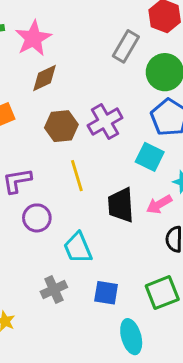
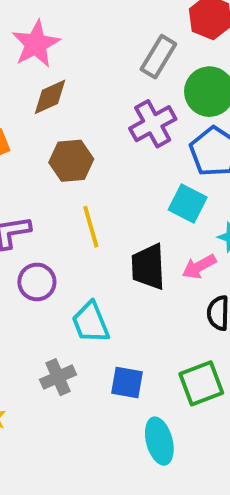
purple cross: (105, 122) -> (153, 124), moved

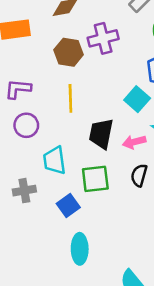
purple cross: (153, 124) -> (103, 38), moved
blue square: (127, 382) -> (68, 205), turned 30
green square: (201, 383) -> (95, 179), moved

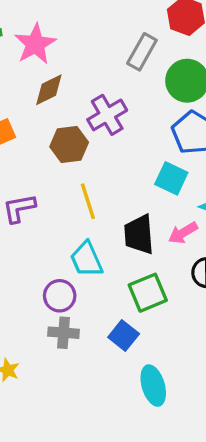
purple circle: (26, 125) -> (60, 296), moved
cyan trapezoid: (54, 160) -> (86, 259), moved
gray cross: (24, 191) -> (64, 333), turned 30

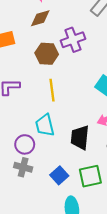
black trapezoid: (139, 234) -> (80, 137), moved
green square: (148, 293) -> (90, 176), moved

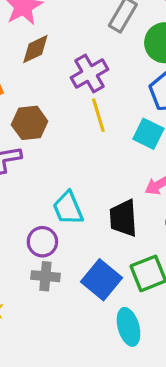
brown hexagon: (47, 54) -> (30, 123), moved
yellow line: (52, 90) -> (98, 115), moved
blue square: (59, 175) -> (102, 280), size x1.4

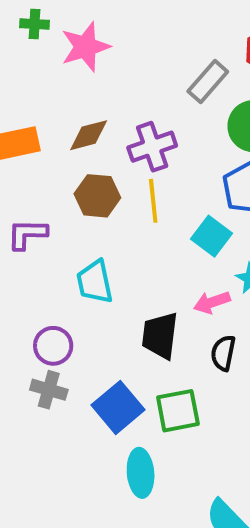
brown diamond: (35, 49) -> (89, 135), moved
brown hexagon: (30, 123) -> (97, 196), moved
cyan trapezoid: (68, 208) -> (95, 282), moved

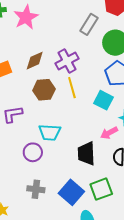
cyan trapezoid: (95, 282) -> (50, 132), turned -65
purple circle: (53, 346) -> (33, 152), moved

